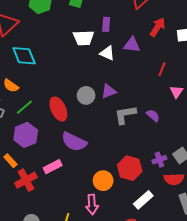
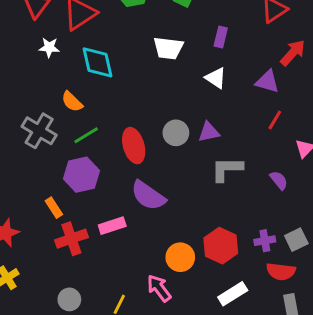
white trapezoid: (84, 38) -> (168, 48), moved
purple triangle: (132, 45) -> (267, 82), moved
red line: (162, 69) -> (275, 120), moved
purple semicircle: (153, 116) -> (279, 180), moved
pink arrow: (92, 204) -> (159, 288), turned 138

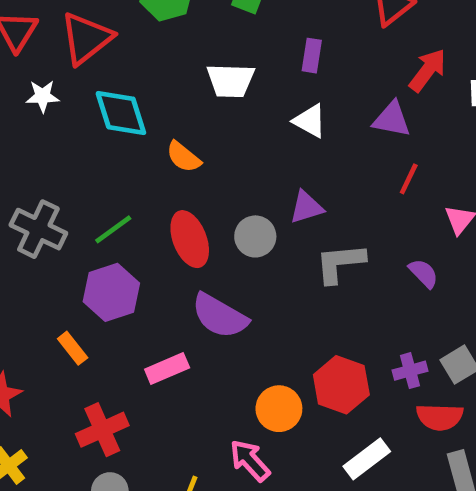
orange semicircle: (72, 102) -> (183, 157), moved
gray circle: (176, 133) -> (255, 236), moved
red cross: (71, 239) -> (102, 430), moved

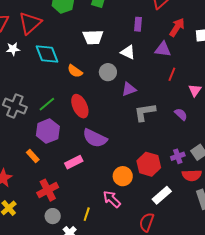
purple rectangle: (312, 56) -> (138, 24), moved
gray circle: (255, 236) -> (108, 72), moved

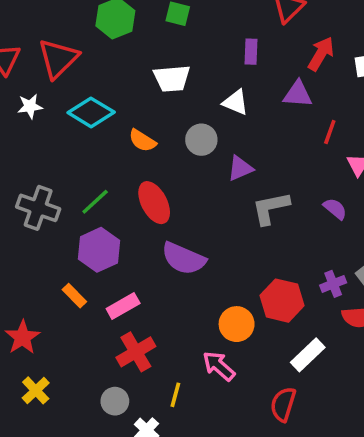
cyan diamond: (47, 54) -> (91, 112), turned -35
red line: (172, 74) -> (330, 132), moved
pink rectangle: (74, 162) -> (123, 306), moved
red cross: (48, 190) -> (136, 352), moved

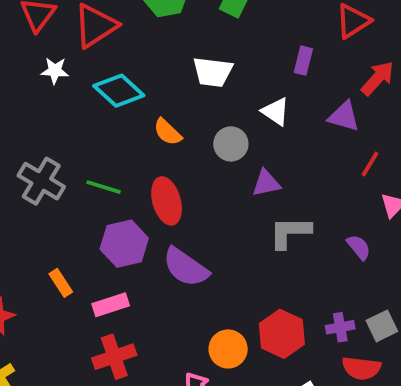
green line: (95, 202) -> (104, 187), turned 48
purple hexagon: (99, 250) -> (124, 244), moved

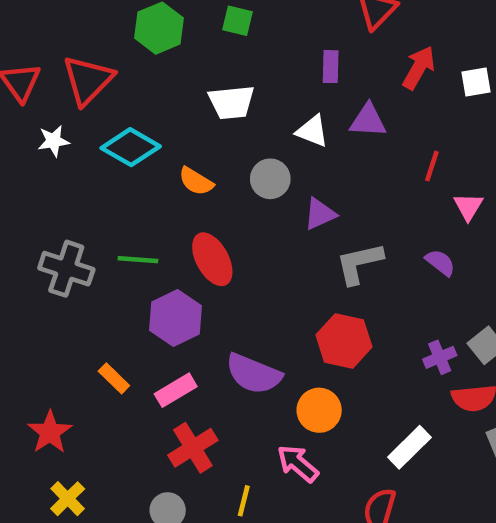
purple triangle: (344, 116) -> (368, 121), moved
purple semicircle: (186, 267) -> (254, 374), moved
red hexagon: (282, 334) -> (344, 341), moved

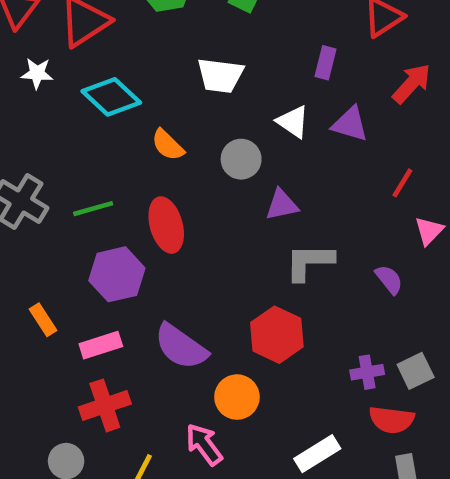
green line: (138, 260) -> (93, 209), turned -33

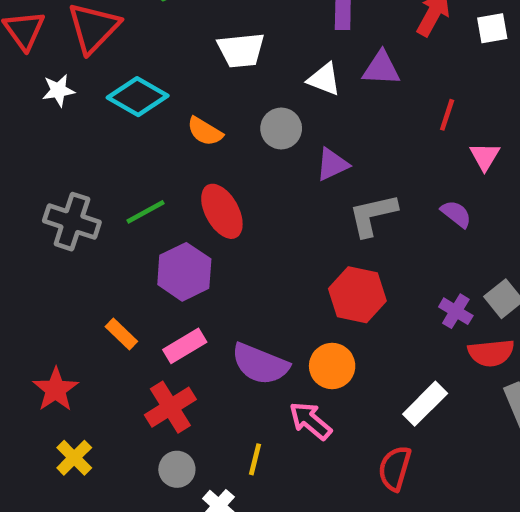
purple semicircle: (181, 347) -> (260, 364), moved
purple cross: (367, 372) -> (456, 311), turned -36
red cross: (105, 405) -> (170, 407), moved

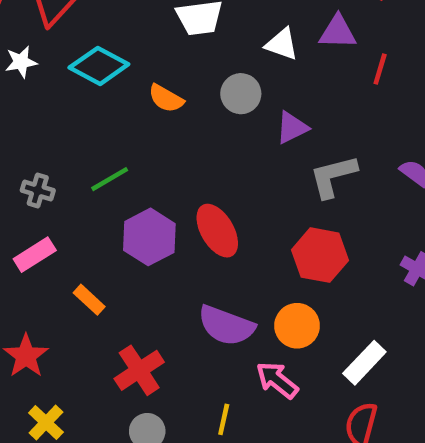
red line: (447, 115) -> (380, 69), moved
red ellipse: (222, 211) -> (217, 231), moved
gray cross: (72, 222) -> (38, 190), size x0.6
pink rectangle: (185, 346) -> (35, 255), moved
white rectangle: (425, 404) -> (364, 363), moved

